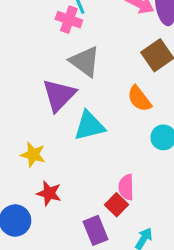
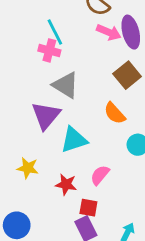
pink semicircle: (126, 187) -> (100, 175), moved, turned 45
red star: (49, 193) -> (66, 184), moved
red square: (116, 205) -> (88, 208), moved, turned -30

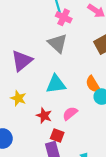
pink cross: (49, 50) -> (64, 17), moved
orange semicircle: (115, 113) -> (93, 84), moved
purple triangle: (46, 116) -> (22, 61), moved

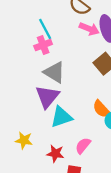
pink cross: (64, 17) -> (43, 45), moved, turned -35
purple triangle: (22, 61) -> (47, 97), moved

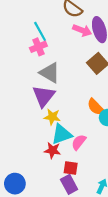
cyan triangle: (61, 117) -> (62, 134), moved
yellow star: (24, 140) -> (52, 117), moved

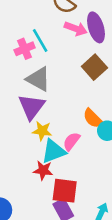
cyan line: (40, 32) -> (40, 41), moved
pink semicircle: (79, 142) -> (72, 141), moved
red square: (71, 168) -> (65, 191), size x1.5

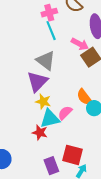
pink arrow: (76, 29) -> (80, 44), moved
pink cross: (25, 49) -> (49, 13), moved
red square: (65, 191) -> (73, 155), moved

